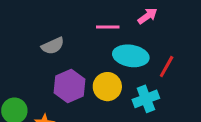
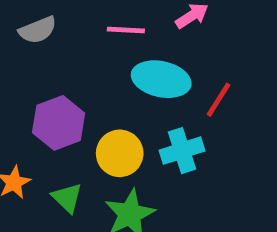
gray semicircle: (53, 46) -> (38, 30), moved
yellow circle: (107, 87) -> (120, 153), moved

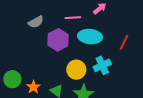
red line: (219, 100) -> (124, 42), moved
purple hexagon: (59, 123) -> (58, 40), moved

